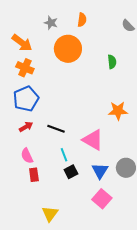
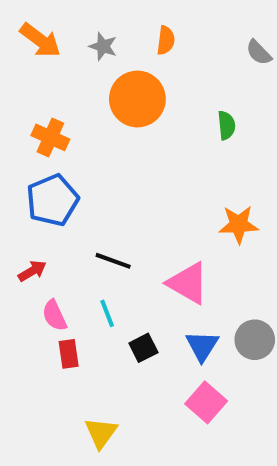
orange arrow: (22, 43) -> (40, 40), moved
red arrow: (26, 127) -> (32, 271), moved
cyan line: (64, 155) -> (107, 313), moved

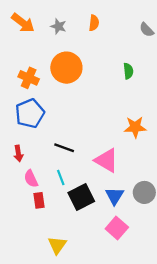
orange circle: (137, 99) -> (66, 68), moved
red arrow: (32, 271) -> (18, 153), turned 112
black square: (143, 348) -> (81, 197), size x1.6

